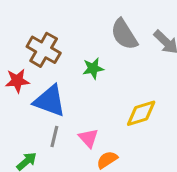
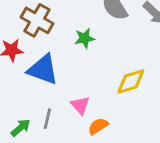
gray line: (54, 137) -> (47, 119), moved

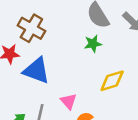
green star: (85, 38) -> (93, 44), moved

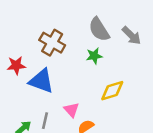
brown cross: (31, 28) -> (52, 43), moved

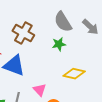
yellow diamond: (112, 91) -> (74, 74), turned 30

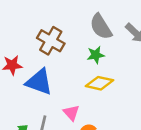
yellow diamond: (74, 74) -> (100, 83), moved

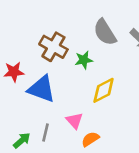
green star: (96, 55) -> (84, 60), moved
yellow diamond: (100, 83) -> (104, 90), turned -40

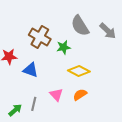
blue triangle: (42, 89) -> (31, 70), size x0.7
yellow diamond: (104, 90) -> (79, 71), turned 55
orange semicircle: (90, 139) -> (80, 95), moved

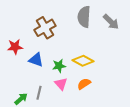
gray semicircle: (80, 26) -> (84, 17), turned 35
brown cross: (40, 37) -> (45, 28), turned 30
green star: (63, 47) -> (59, 66), moved

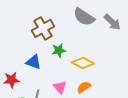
gray semicircle: (84, 17) -> (84, 17), turned -60
red star: (15, 47) -> (12, 80), moved
green star: (59, 66) -> (59, 50), moved

